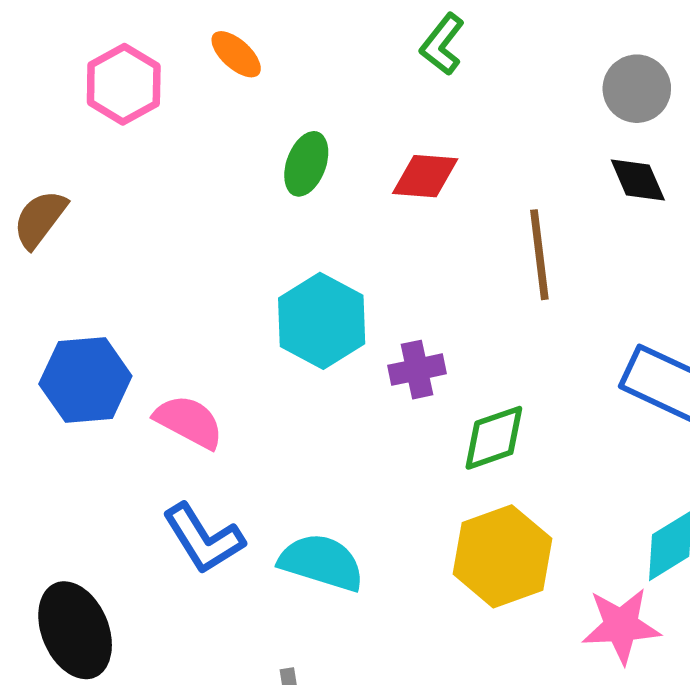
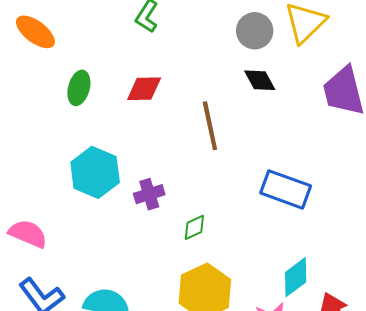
orange ellipse: (236, 54) -> (35, 32), size x1.4
green diamond: (494, 438) -> (194, 227), size x0.7

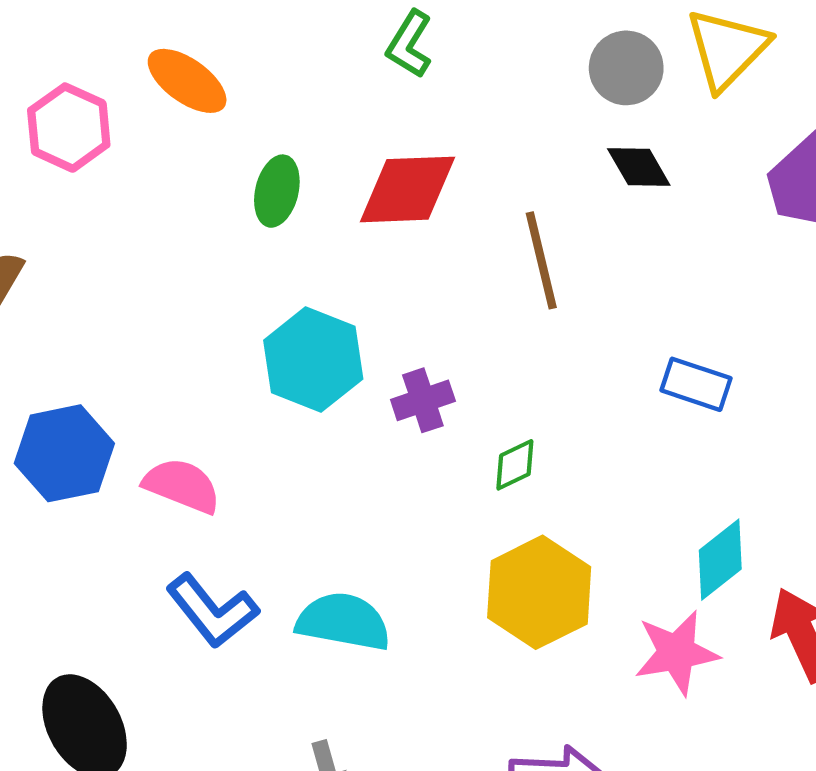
red diamond: (144, 89) -> (407, 189), size x1.4
blue rectangle: (286, 189) -> (696, 384), size x0.7

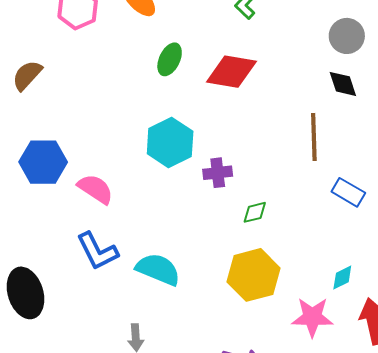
brown line: (541, 260) -> (314, 137), moved
cyan diamond: (720, 560) -> (342, 277), size x0.7

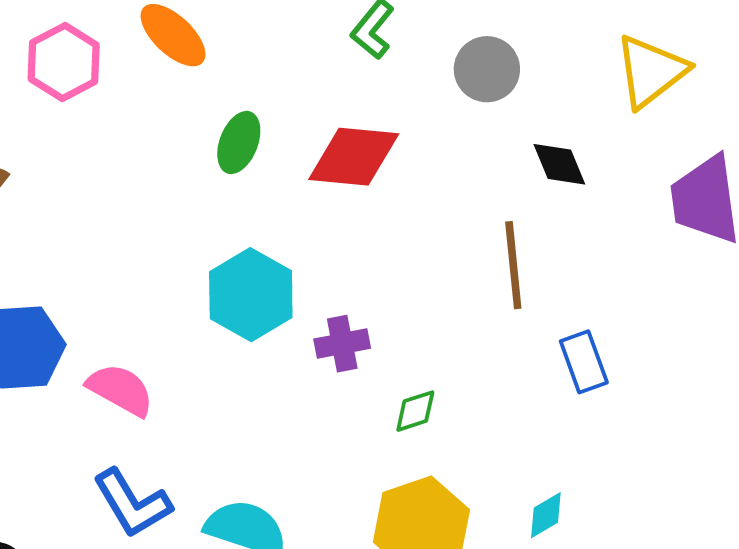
gray circle: (347, 36) -> (487, 69), moved
blue rectangle: (348, 192) -> (584, 362), turned 44
cyan diamond: (342, 277) -> (546, 515), moved

